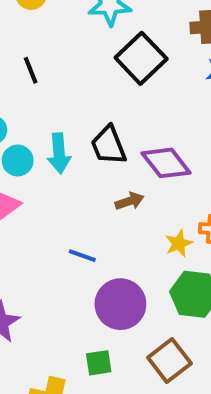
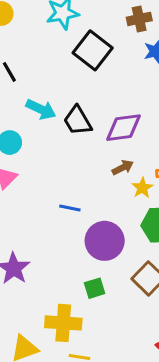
cyan arrow: (59, 153) -> (41, 109), moved, turned -52
purple diamond: (166, 163) -> (123, 128), turned -51
brown arrow: (129, 201) -> (123, 168), moved

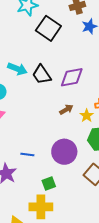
brown arrow: (123, 168) -> (66, 110), moved
blue line: (70, 208) -> (27, 154), moved
green square: (95, 288) -> (49, 183), moved

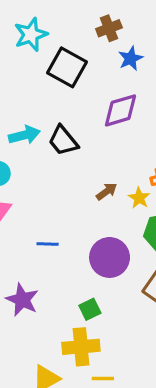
cyan arrow: (17, 69) -> (24, 135), turned -30
purple diamond: (72, 77) -> (120, 110), moved
blue line: (27, 154) -> (48, 244), moved

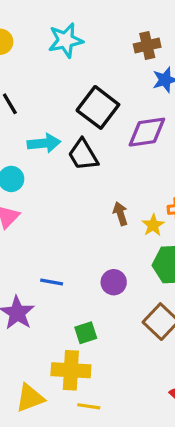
black square: (67, 67) -> (98, 107), moved
brown arrow: (107, 191) -> (120, 214), turned -80
blue line: (48, 244) -> (52, 282), moved
purple circle: (110, 257) -> (114, 282), size x0.6

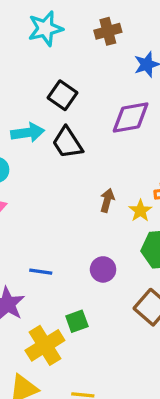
brown cross: (147, 46) -> (108, 31), moved
black square: (98, 107) -> (62, 95), moved, size x0.7
brown arrow: (120, 214) -> (107, 200), turned 35
yellow cross: (71, 370) -> (45, 345), moved, turned -33

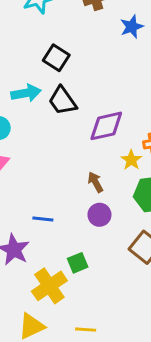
purple diamond: (131, 117) -> (106, 126), moved
brown arrow: (107, 200) -> (96, 182), moved, turned -42

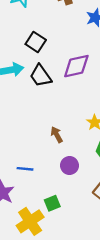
purple diamond: (106, 126) -> (76, 66), moved
brown arrow: (96, 182) -> (57, 135), moved

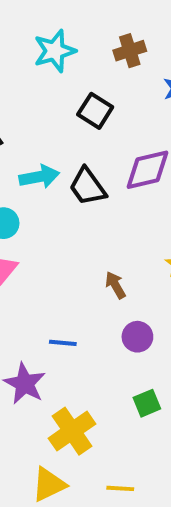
black square: (36, 42) -> (95, 111), moved
green square: (52, 203) -> (147, 403), moved

